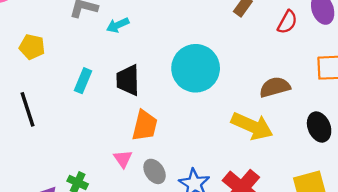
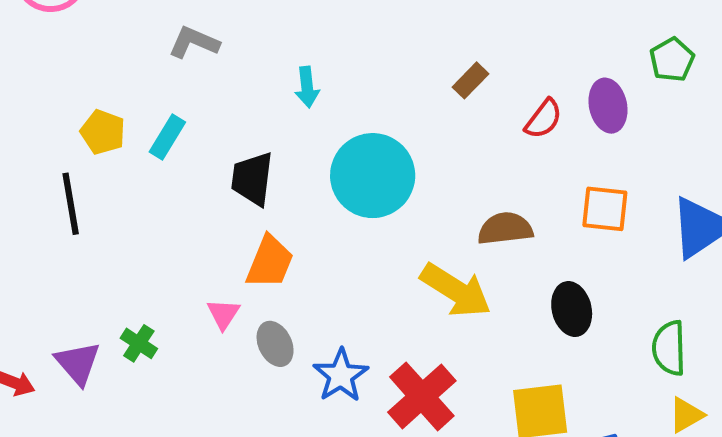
cyan arrow: (118, 25) -> (307, 87), moved, turned -80
yellow pentagon: (32, 47) -> (103, 132), moved
cyan rectangle: (83, 81) -> (167, 137), moved

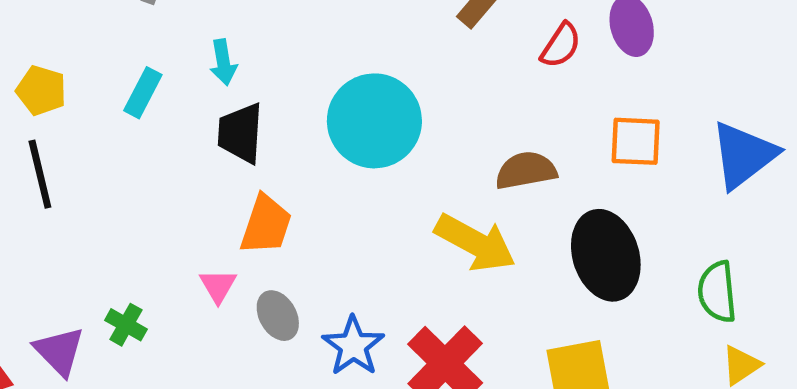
cyan arrow: (307, 87) -> (223, 62), moved
yellow pentagon: (103, 132) -> (41, 91), moved
black ellipse: (572, 309) -> (606, 255), size x1.5

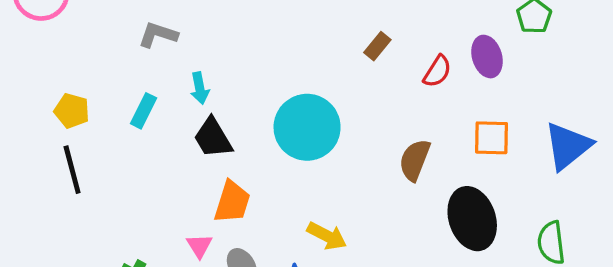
black trapezoid: (241, 133) -> (213, 138), turned -33
brown semicircle: (526, 170) -> (415, 160), turned -57
yellow arrow: (475, 243) -> (327, 236), moved, size x0.7

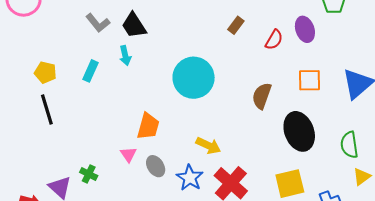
gray L-shape: (158, 35) -> (98, 23), turned -145
black trapezoid: (213, 138) -> (134, 25), moved

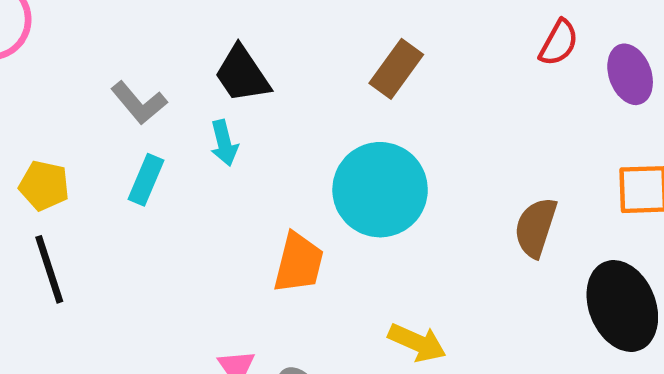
gray L-shape: (98, 23) -> (139, 103), moved
brown rectangle: (236, 25) -> (396, 69), moved, size x1.4
red semicircle: (274, 40) -> (559, 43), moved
orange trapezoid: (148, 126) -> (299, 263), moved

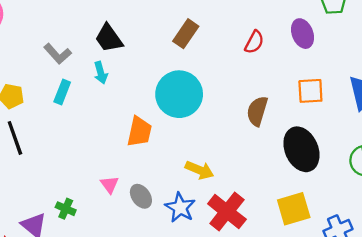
red semicircle: (559, 43) -> (254, 42), moved

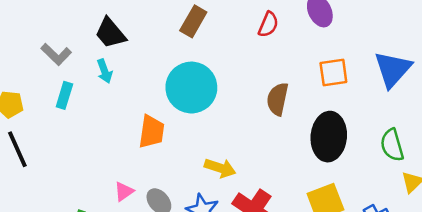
black ellipse: (301, 149) -> (329, 137), turned 33
pink triangle: (110, 185) -> (124, 191), turned 36

